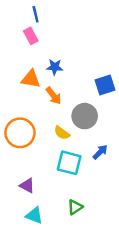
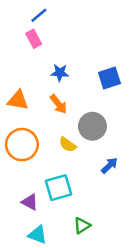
blue line: (36, 14) -> (39, 15), turned 63
orange triangle: (31, 79) -> (18, 100), moved
blue square: (105, 85) -> (109, 78), moved
cyan square: (69, 163) -> (58, 188), moved, turned -30

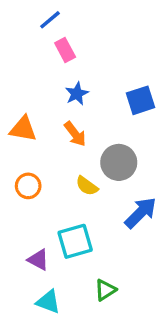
pink rectangle: (34, 39) -> (65, 50), moved
blue star: (60, 73) -> (77, 94), turned -30
orange circle: (22, 145) -> (28, 186), size x0.6
blue arrow: (109, 165) -> (141, 213), size x1.5

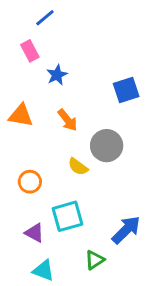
pink rectangle: (65, 50) -> (30, 51), moved
blue star: (77, 94) -> (57, 75), moved
orange circle: (28, 186) -> (30, 182), moved
blue arrow: (141, 213) -> (126, 230), moved

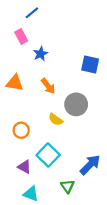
blue square: (126, 90) -> (90, 65), turned 30
cyan square: (67, 216) -> (48, 155), turned -30
green triangle: (95, 260) -> (68, 186), turned -32

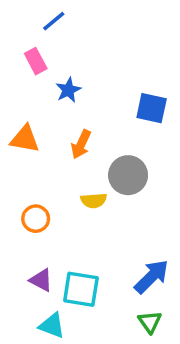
orange arrow: (48, 86) -> (81, 144), turned 63
yellow semicircle: (56, 119) -> (94, 201), turned -40
cyan square: (48, 155) -> (81, 289), moved, turned -35
green triangle: (68, 186) -> (150, 322), moved

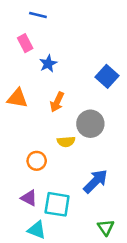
blue line: (54, 21) -> (38, 15), turned 54
blue square: (152, 108) -> (107, 76), turned 30
orange circle: (36, 219) -> (37, 161), moved
blue arrow: (152, 277) -> (95, 181), moved

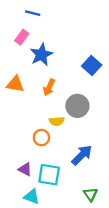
pink rectangle: (25, 43) -> (22, 37), turned 64
blue star: (48, 64) -> (41, 55), size x1.5
orange circle: (37, 161) -> (41, 138), moved

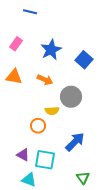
pink rectangle: (22, 37) -> (16, 44), moved
blue star: (41, 55) -> (51, 50), moved
orange arrow: (49, 87) -> (45, 80), turned -91

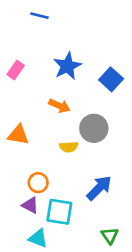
pink rectangle: (16, 44) -> (16, 70), moved
orange triangle: (14, 77) -> (18, 135), moved
orange circle: (38, 126) -> (38, 183), moved

